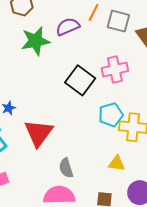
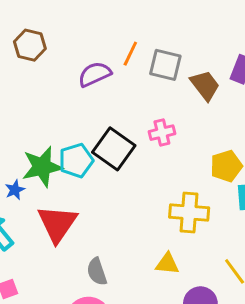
green star: (36, 41) -> (42, 167), moved
pink cross: (115, 69) -> (162, 133), size x0.7
cyan pentagon: (111, 115) -> (76, 161), moved

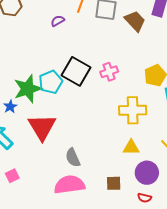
purple semicircle: (95, 74) -> (58, 21), size x0.6
pink cross: (162, 133) -> (109, 72), moved
yellow triangle: (167, 264) -> (131, 147), moved

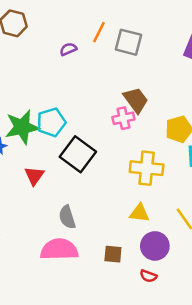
brown trapezoid: (135, 21) -> (136, 100), moved
black square: (76, 71) -> (78, 154), moved
red triangle: (42, 127) -> (34, 176), size x0.6

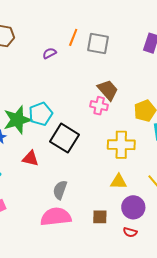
pink cross: (123, 118) -> (99, 106), turned 30
red triangle: (34, 176) -> (30, 158), turned -48
gray semicircle: (67, 217) -> (60, 190), turned 42

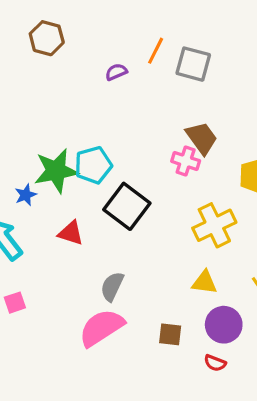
yellow cross: (121, 145) -> (214, 225), turned -32
pink semicircle: (56, 217) -> (101, 328), turned -32

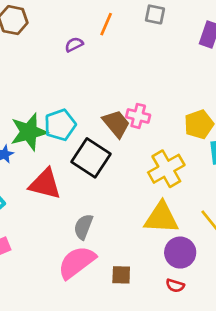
gray square: (193, 64) -> (155, 14), moved, size x0.7
brown trapezoid: (202, 138) -> (116, 124), moved
red triangle: (71, 233) -> (45, 184), size x1.5
yellow triangle: (204, 282) -> (161, 218), size x1.6
brown square: (170, 334) -> (121, 275), moved

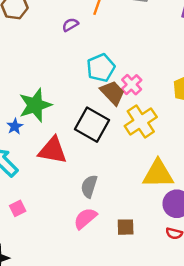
pink cross: (138, 116) -> (132, 85), turned 36
cyan pentagon: (60, 125) -> (101, 68), moved
yellow cross: (166, 169) -> (141, 121), moved
pink semicircle: (77, 262) -> (85, 218), size x0.7

